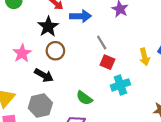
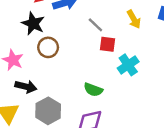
yellow arrow: (145, 57) -> (134, 19), moved
black arrow: (44, 75) -> (26, 87), moved

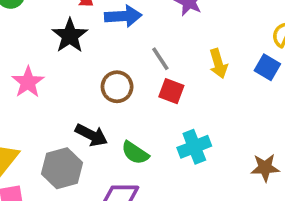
brown circle: (48, 47) -> (117, 87), moved
cyan cross: (128, 65) -> (194, 147), moved
black arrow: (26, 87) -> (91, 135), moved

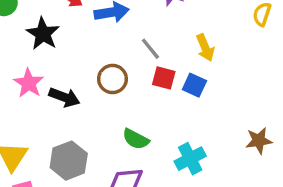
black star: (70, 36) -> (43, 34), moved
blue square: (267, 67) -> (194, 85), moved
black arrow: (91, 135) -> (64, 97), moved
cyan cross: (194, 147) -> (190, 159), moved

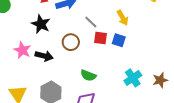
black star: (43, 34) -> (41, 24), moved
brown star: (259, 141) -> (160, 80), moved
cyan cross: (190, 159) -> (133, 78), moved

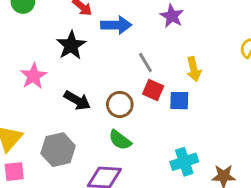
blue square: (119, 40) -> (179, 101), turned -32
brown circle: (71, 42) -> (120, 104), moved
black arrow: (44, 56) -> (77, 100), moved

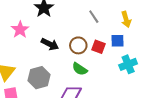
red square: (153, 90) -> (99, 47), moved
cyan cross: (184, 162) -> (128, 64), moved

